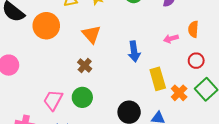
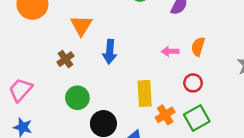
blue arrow: (134, 51) -> (110, 52), moved
green circle: (82, 97) -> (77, 98), moved

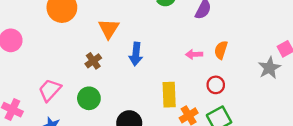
green circle: (77, 98) -> (89, 98), moved

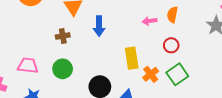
brown cross: (93, 61) -> (63, 36), turned 32
pink trapezoid: (50, 90) -> (28, 65), turned 60

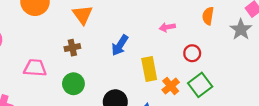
orange semicircle: (172, 15) -> (208, 16), moved
blue arrow: (99, 26) -> (120, 45), moved, turned 36
pink trapezoid: (28, 65) -> (35, 68), moved

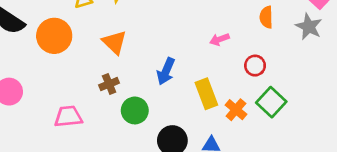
green circle: (73, 84) -> (135, 110), moved

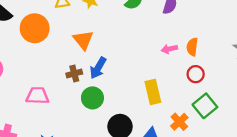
orange semicircle: (266, 17) -> (192, 47), moved
blue arrow: (166, 71) -> (98, 68), moved
orange cross: (236, 110) -> (179, 122), moved

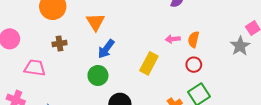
brown cross: (74, 74) -> (59, 43), moved
yellow rectangle: (153, 92) -> (149, 63), moved, turned 35
pink trapezoid: (37, 96) -> (35, 68), moved

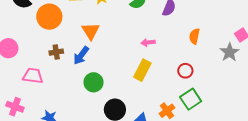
pink arrow: (173, 39) -> (148, 42), moved
orange semicircle: (194, 39) -> (194, 36), moved
blue arrow: (106, 49) -> (81, 56), moved

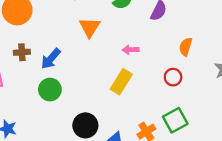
orange triangle: (91, 31) -> (90, 27), moved
red circle: (185, 71) -> (173, 77), moved
green circle: (94, 82) -> (50, 90), moved

